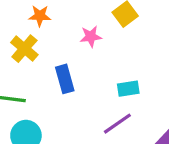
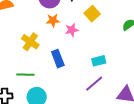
orange star: (40, 16) -> (53, 20), moved

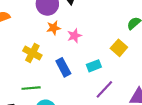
yellow square: (92, 14) -> (119, 48), moved
cyan rectangle: (99, 61) -> (94, 66), moved

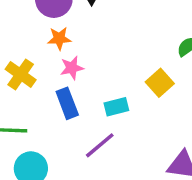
pink star: (74, 36) -> (72, 68), moved
purple line: (104, 89) -> (100, 145), moved

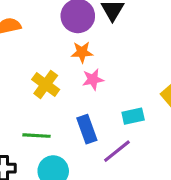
blue rectangle: (67, 103) -> (87, 129), moved

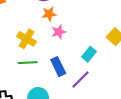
cyan rectangle: (133, 116) -> (89, 54), turned -32
green line: (36, 136) -> (28, 63), moved

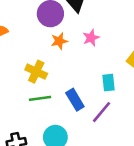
pink star: (59, 32) -> (91, 38), moved
cyan rectangle: (89, 54) -> (109, 83), turned -40

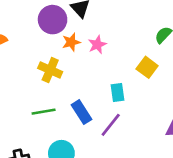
orange star: (59, 41) -> (71, 42), moved
yellow cross: (36, 72) -> (50, 70), moved

